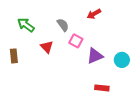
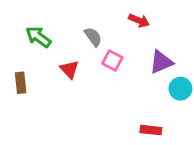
red arrow: (94, 14) -> (139, 21), turned -128
purple triangle: (95, 56) -> (161, 62), moved

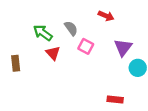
green arrow: (38, 37) -> (43, 33), moved
purple triangle: (161, 62) -> (123, 47), turned -30

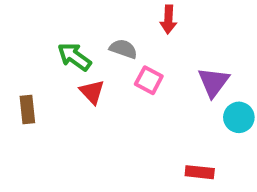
red arrow: (106, 16) -> (168, 19), moved, turned 70
gray semicircle: (71, 28) -> (123, 49), turned -35

